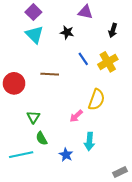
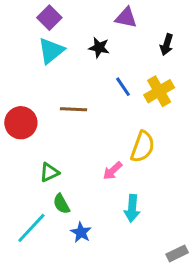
cyan triangle: (34, 34) -> (51, 51), turned 36
green triangle: (33, 117) -> (49, 172), turned 32
cyan line: (21, 155) -> (31, 228), turned -35
blue star: (66, 155) -> (81, 232), moved

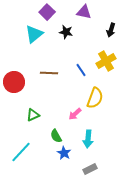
purple square: (49, 18) -> (47, 12), moved
blue line: (123, 87) -> (81, 70), moved
green semicircle: (61, 204) -> (56, 136), moved
blue star: (81, 232) -> (64, 153), moved
gray rectangle: (177, 253) -> (90, 169), moved

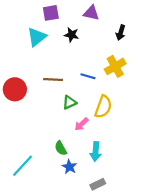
purple square: (47, 12) -> (51, 13), turned 35
blue line: (81, 70) -> (88, 76), turned -40
green triangle: (33, 115) -> (69, 102), moved

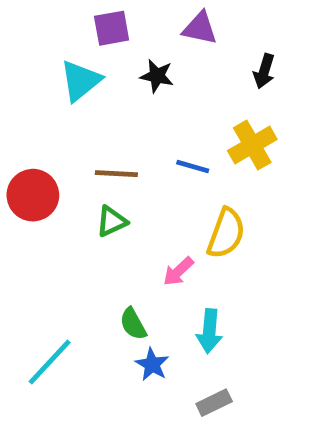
green triangle: (69, 102) -> (112, 221), moved

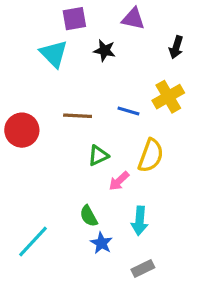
cyan triangle: (81, 81) -> (54, 54), turned -36
green triangle: (112, 221) -> (98, 156), moved

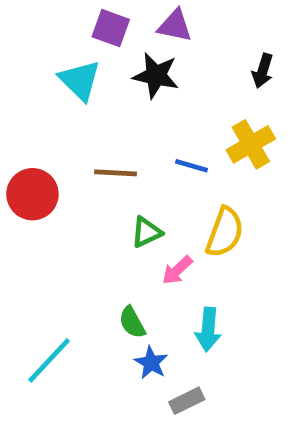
purple square: (74, 19) -> (111, 28), turned 30
purple triangle: (133, 19) -> (175, 26), moved
black star: (105, 51) -> (156, 76), size x1.4
gray rectangle: (143, 269) -> (187, 401), moved

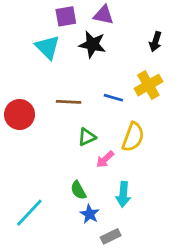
purple square: (111, 28) -> (66, 16), turned -30

